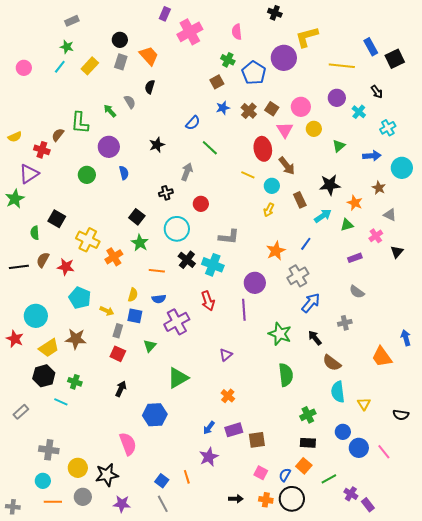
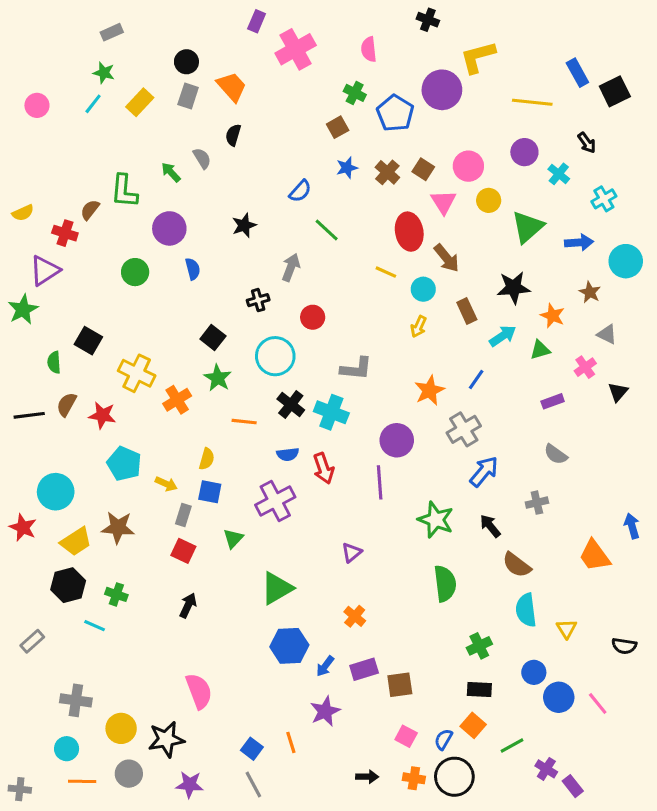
green triangle: (339, 146) -> (528, 227), size x1.6
blue semicircle: (159, 299) -> (288, 454), moved
blue hexagon: (155, 415) -> (289, 646), moved

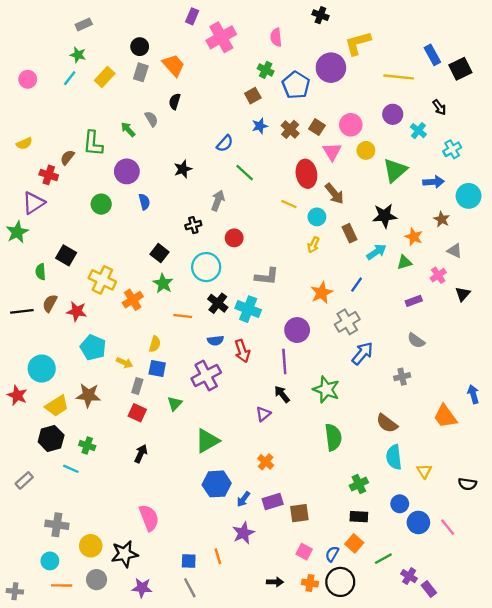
yellow semicircle: (23, 213) -> (24, 143), moved
black arrow: (490, 526) -> (282, 394), moved
blue square: (252, 749) -> (189, 561), turned -35

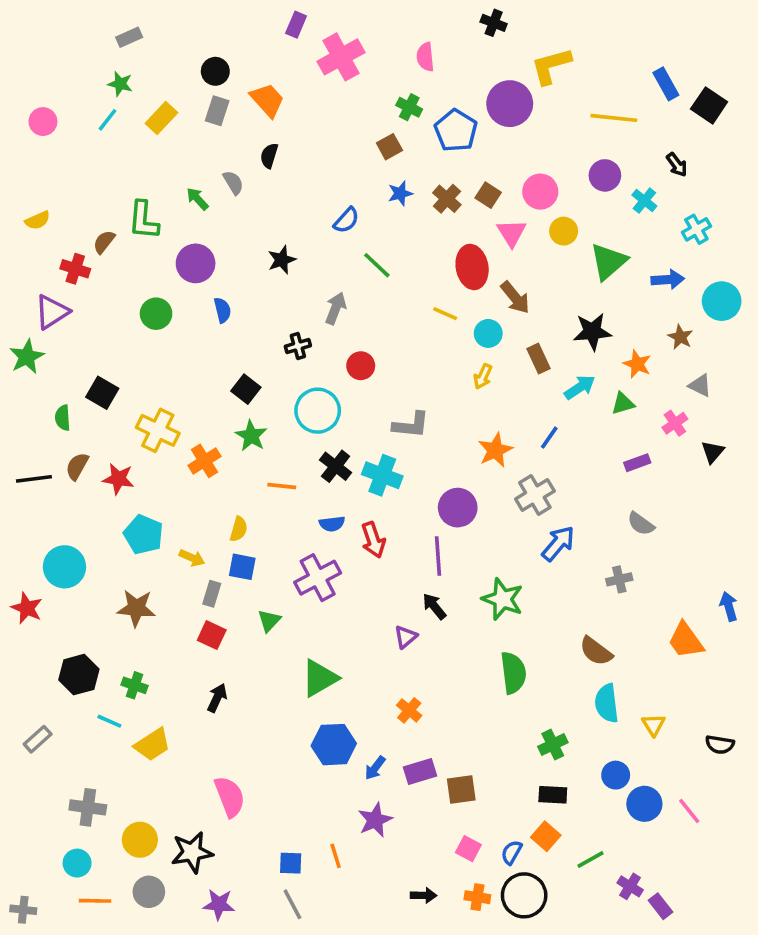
black square: (460, 69) -> (709, 105), turned -30
yellow trapezoid: (57, 406) -> (152, 745), moved

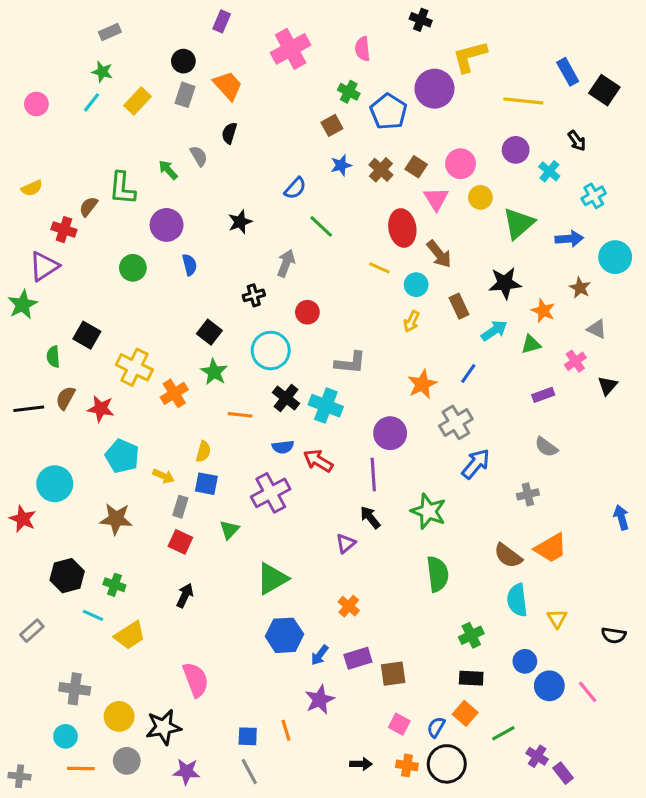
purple rectangle: (296, 25) -> (222, 21), moved
red arrow: (373, 540) -> (318, 461), turned 140
orange trapezoid: (686, 640) -> (551, 548), moved, turned -84

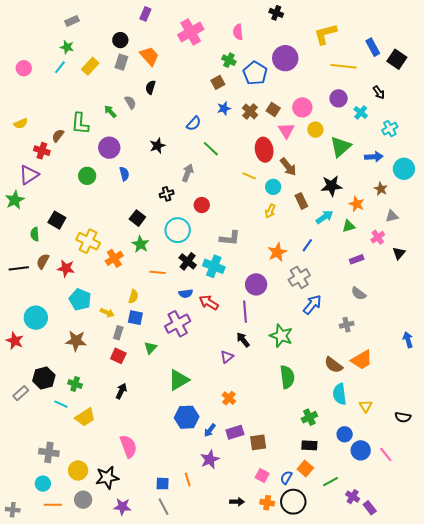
yellow L-shape: (470, 57) -> (325, 34), moved
gray triangle: (597, 329) -> (392, 216), turned -40
gray rectangle: (32, 631) -> (21, 393), moved

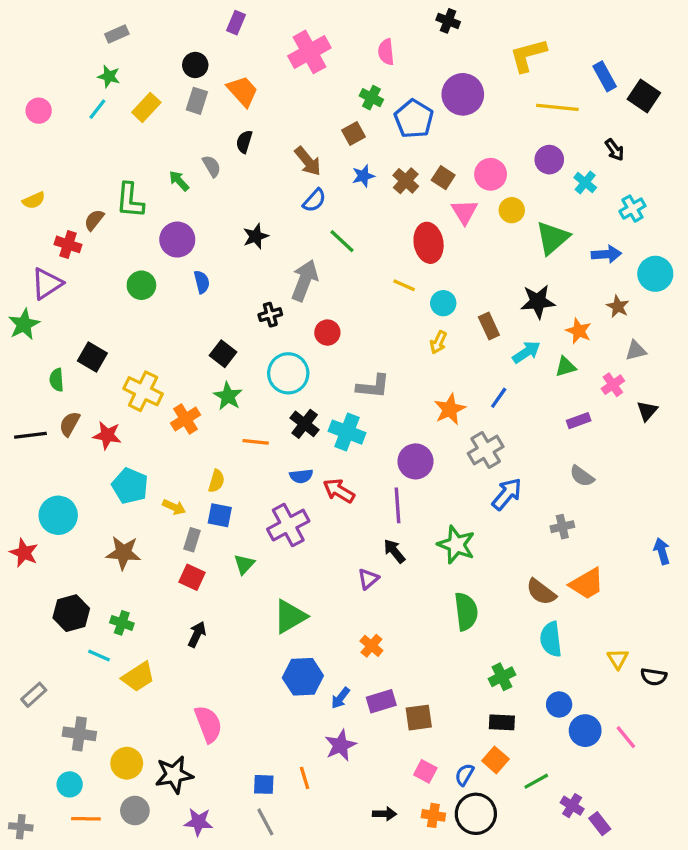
brown arrow: (288, 167) -> (308, 161), moved
gray arrow: (188, 173) -> (305, 280), size x1.4
gray rectangle: (21, 393) -> (34, 695), moved
yellow triangle: (366, 406) -> (618, 659), moved

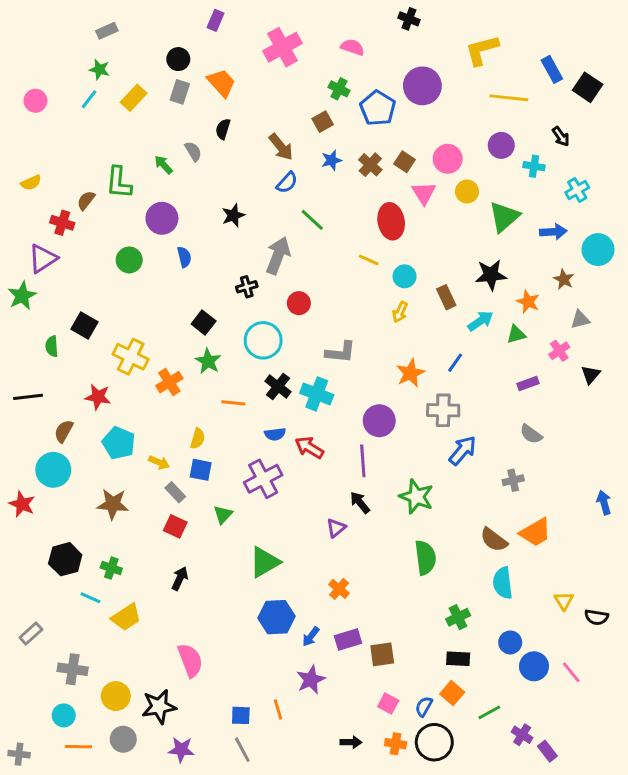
pink semicircle: (386, 52) -> (352, 47), turned 115
cyan cross: (585, 182) -> (534, 166), turned -30
brown semicircle: (70, 424) -> (64, 431), moved
gray cross: (486, 450) -> (443, 410), turned 32
gray rectangle: (192, 540) -> (175, 492), turned -60

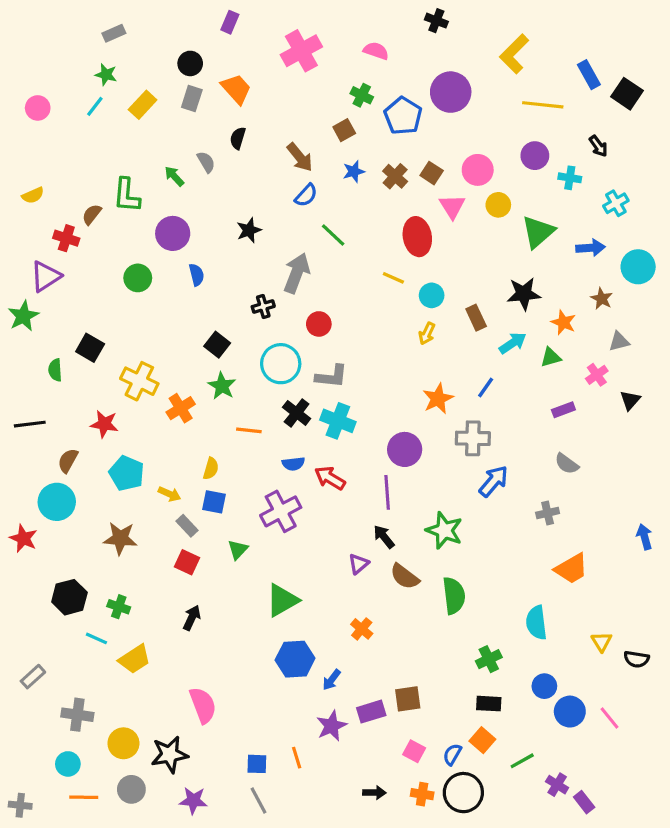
yellow L-shape: (482, 50) -> (514, 54), turned -30
gray L-shape: (341, 352) -> (332, 376), moved
brown semicircle: (494, 540) -> (405, 577), moved
purple rectangle: (348, 639) -> (371, 712), moved

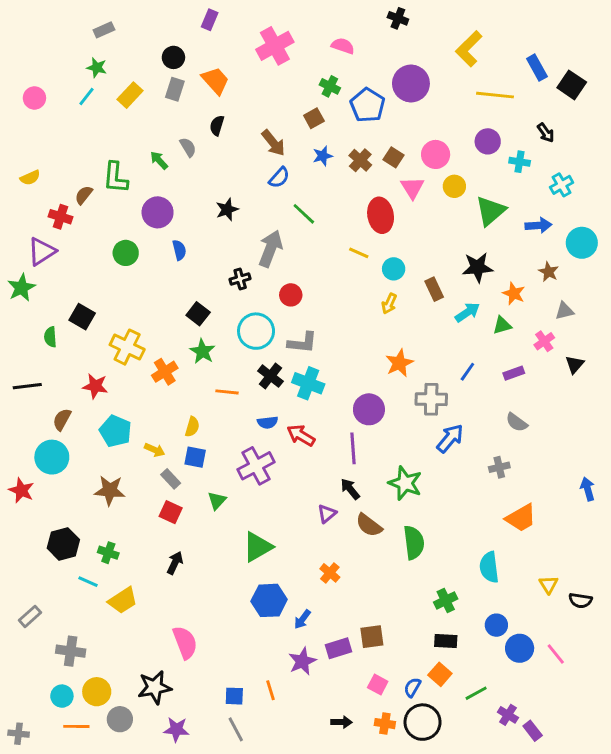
blue line: (486, 388) -> (467, 372), moved
yellow circle: (123, 743) -> (97, 692), moved

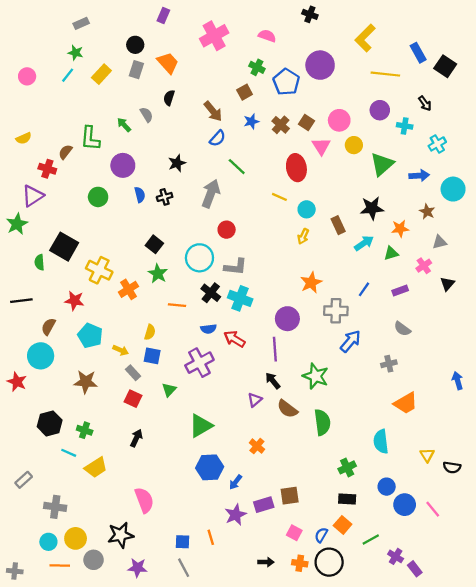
black cross: (240, 279) -> (165, 197), moved
orange star: (514, 293) -> (400, 228), turned -30
black square: (82, 317) -> (64, 247), size x1.4

